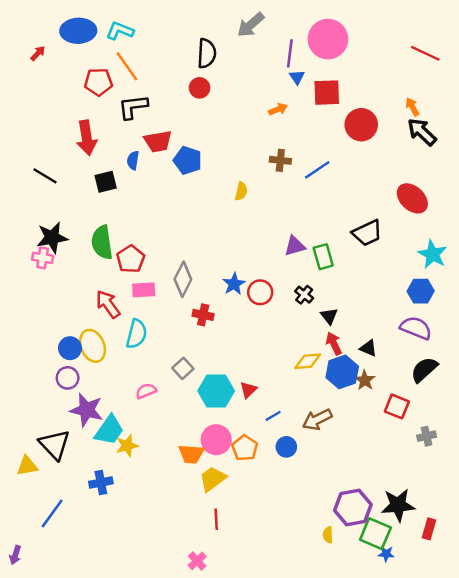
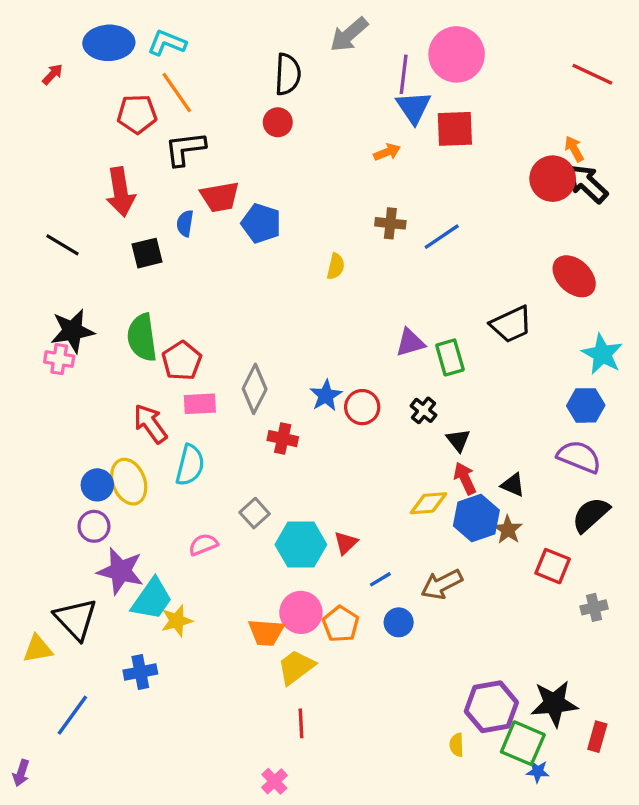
blue triangle: (297, 77) -> (414, 107), size x1.6
red circle: (361, 125) -> (553, 179), moved

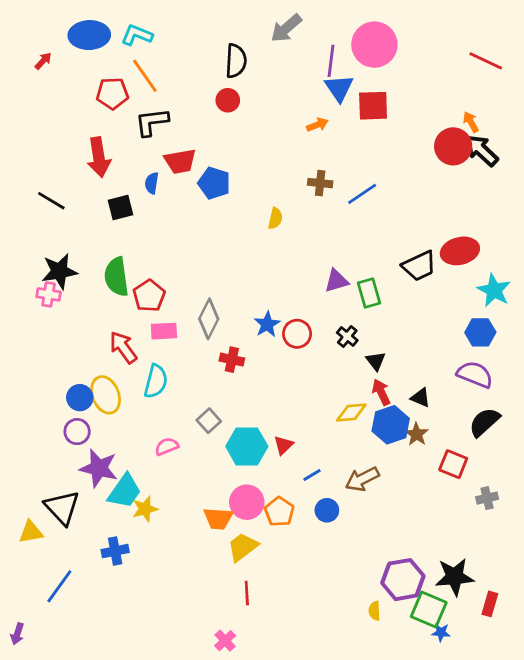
red ellipse: (574, 276) -> (460, 251), moved, turned -57

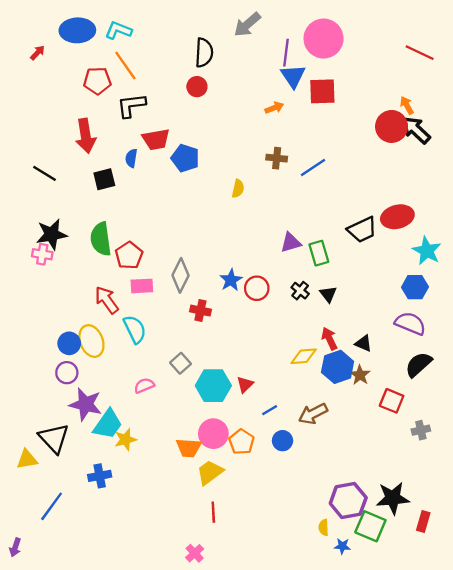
black triangle: (376, 361) -> (328, 294), moved
cyan semicircle: (156, 381) -> (135, 329), turned -40
blue star: (441, 632) -> (342, 546), moved

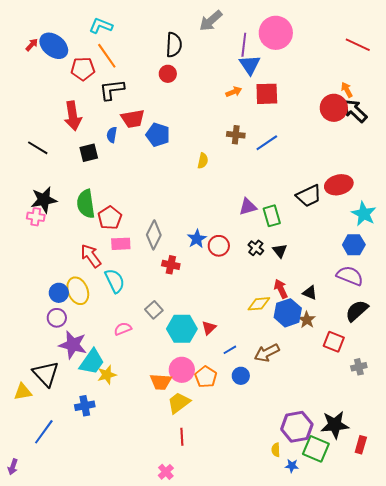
blue ellipse: (77, 30) -> (54, 46), moved, turned 40
red square: (322, 91) -> (267, 94), moved

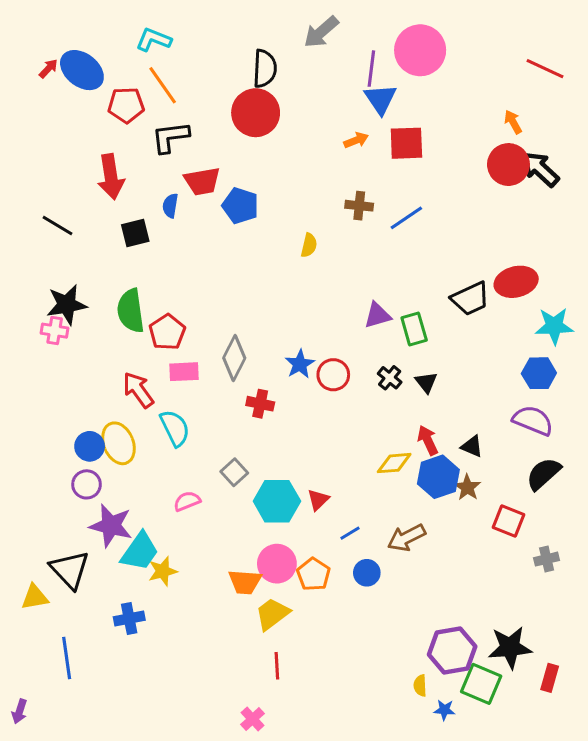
red circle: (168, 74) -> (256, 113), size x1.8
orange arrow: (347, 90) -> (513, 122), moved
cyan star: (364, 214) -> (554, 326), turned -30
blue line: (44, 432) -> (67, 658), turned -44

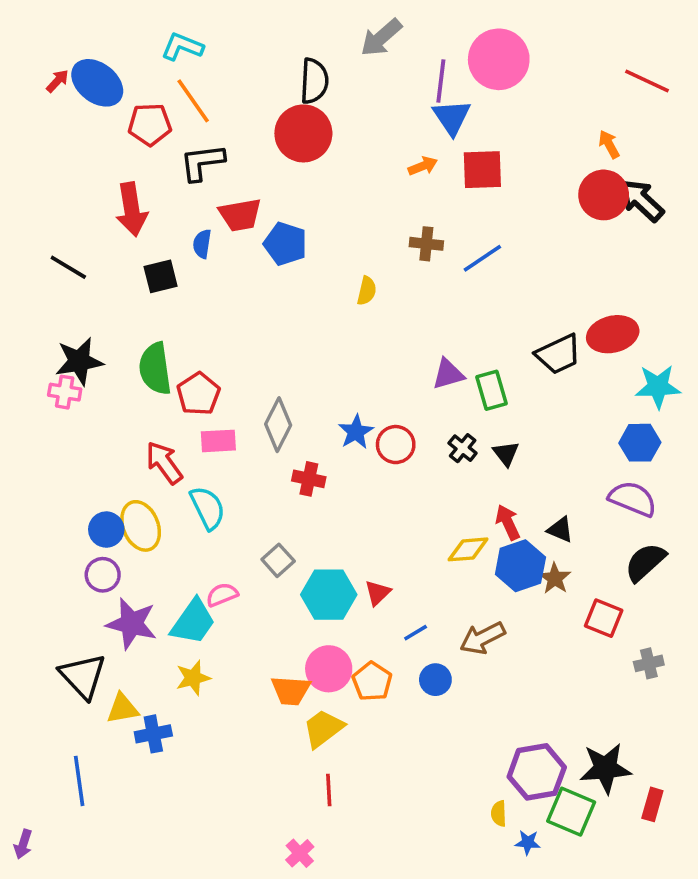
cyan trapezoid: (140, 551) -> (193, 622), moved
yellow triangle: (35, 597) -> (123, 709), moved

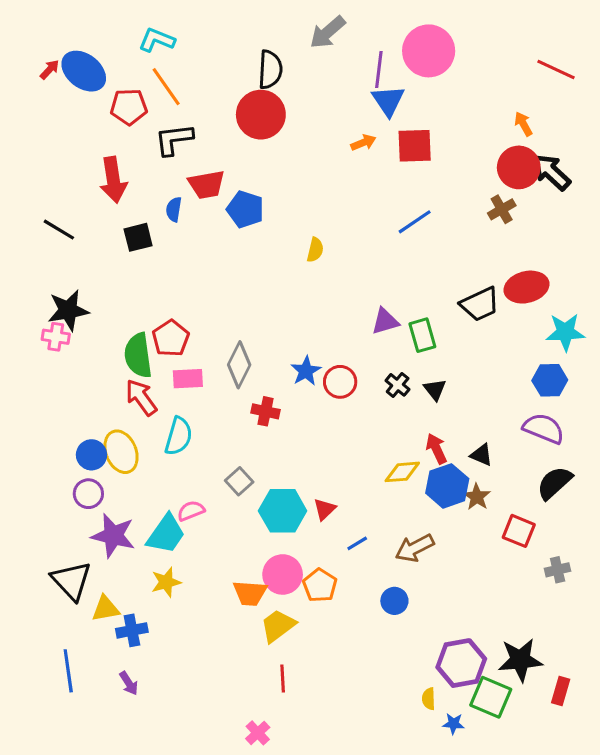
brown cross: (426, 244) -> (502, 209), moved, turned -36
green semicircle: (155, 369) -> (138, 355), moved
cyan semicircle: (208, 508) -> (178, 436), turned 42
blue circle: (435, 680) -> (394, 601), moved
purple arrow: (23, 844) -> (129, 683), moved, turned -50

